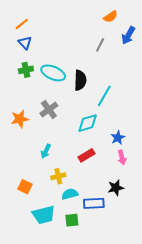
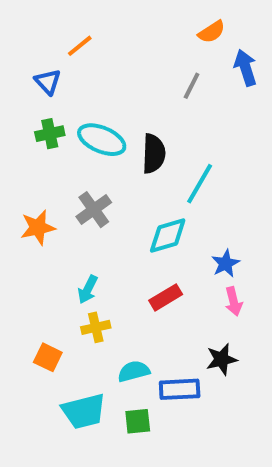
orange line: (22, 24) -> (80, 46), moved
blue arrow: (128, 35) -> (246, 68), turned 132
yellow cross: (58, 176) -> (96, 327), moved

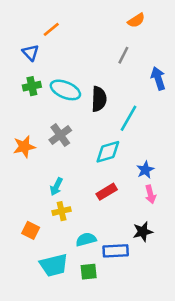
blue arrow: (246, 68) -> (158, 78), moved

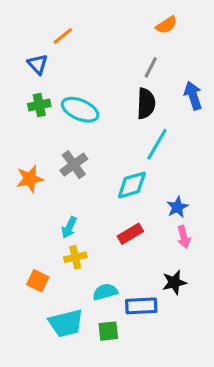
black semicircle: (99, 99) -> (146, 103), moved

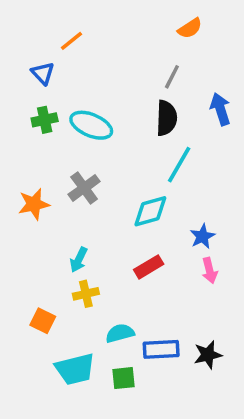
black star: (174, 282) -> (208, 355), moved

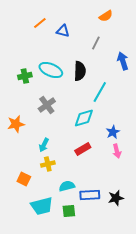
blue triangle: (43, 73) -> (63, 31), moved, turned -32
black semicircle: (167, 118) -> (80, 71), moved
green cross: (45, 120) -> (25, 76), moved
orange star: (34, 204) -> (16, 124), moved

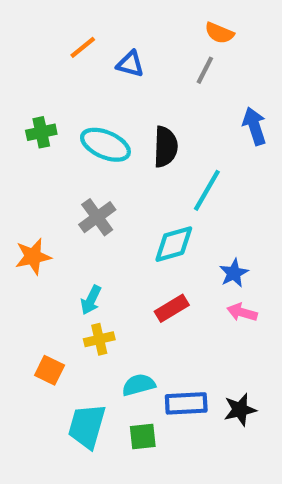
orange semicircle: (106, 16) -> (219, 33), turned 56
gray line: (96, 43) -> (205, 70), moved
green cross: (25, 76) -> (41, 132), moved
pink arrow: (117, 151) -> (242, 312), turned 120
cyan trapezoid: (42, 206) -> (87, 426), turned 120

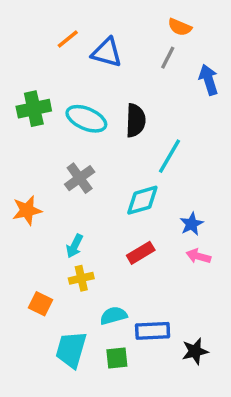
blue triangle: (130, 64) -> (107, 53), size x1.4
blue arrow: (255, 126) -> (209, 80), moved
green cross: (41, 132) -> (34, 109), size x1.4
black star: (240, 410) -> (195, 351), moved

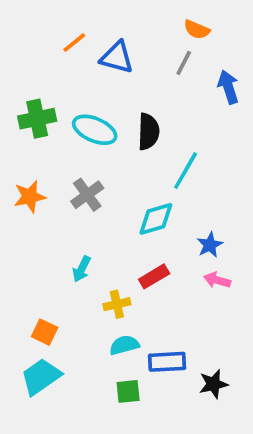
orange star: (27, 210) -> (30, 197), moved
yellow cross: (81, 278) -> (117, 304), moved
cyan trapezoid: (71, 350) -> (41, 377), moved, turned 39

